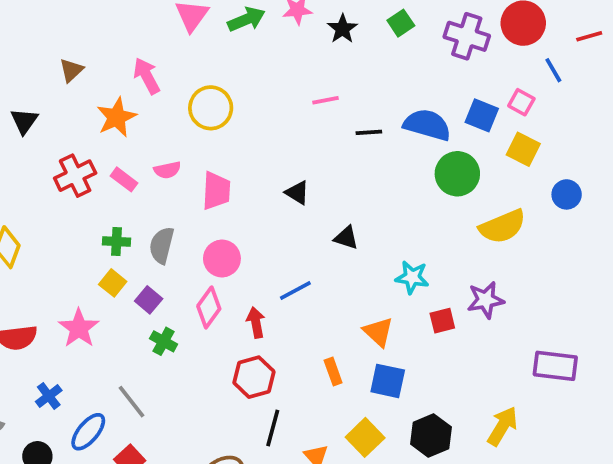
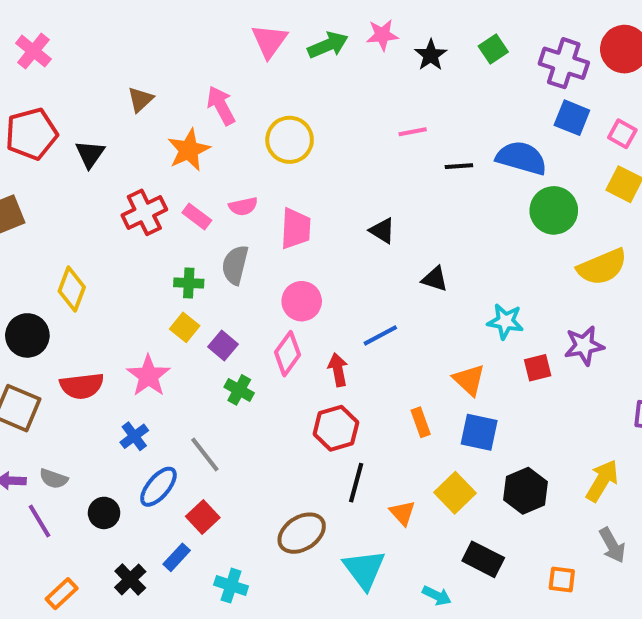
blue square: (482, 115) -> (572, 118), moved
gray semicircle: (162, 245) -> (235, 265), moved
blue cross: (49, 396) -> (134, 436), moved

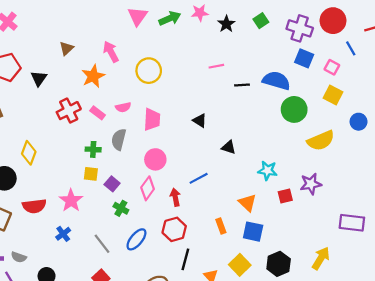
yellow square: (185, 327) -> (91, 174), turned -32
blue ellipse: (158, 487) -> (136, 239), moved

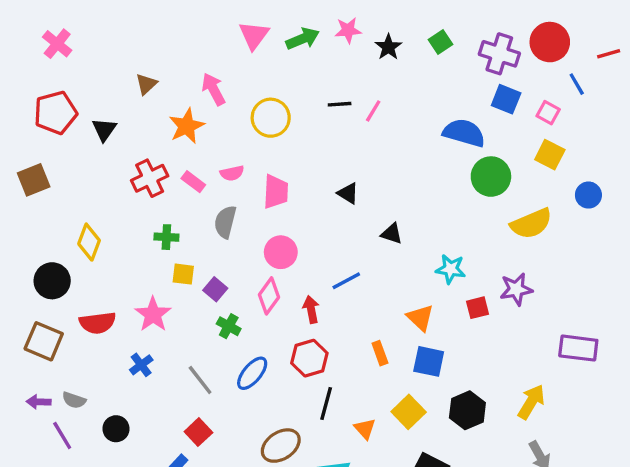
pink line: (216, 66) -> (373, 111), turned -48
black line: (242, 85) -> (340, 104), moved
green cross: (93, 149) -> (166, 237), moved

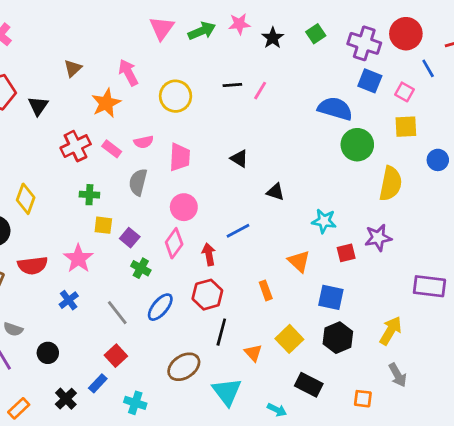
yellow square: (550, 155) -> (406, 127), turned -30
yellow semicircle: (531, 224) -> (391, 184), turned -56
blue square: (429, 361) -> (331, 297), moved

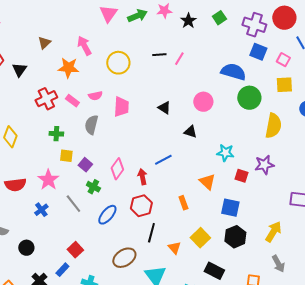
orange star: (106, 103) -> (68, 68), turned 30
pink circle: (184, 207) -> (203, 102), moved
red square: (346, 253) -> (241, 176), turned 32
gray line: (117, 313) -> (73, 204), moved

